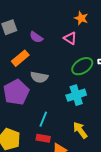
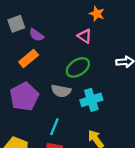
purple semicircle: (36, 37) -> (36, 35), moved
green ellipse: (82, 66) -> (78, 67), moved
gray semicircle: (39, 77) -> (61, 91), moved

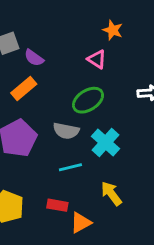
cyan cross: (91, 100) -> (105, 142), turned -30
cyan line: (54, 127) -> (70, 167), moved, turned 54

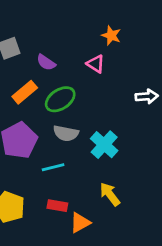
purple semicircle: (34, 58) -> (46, 62), moved
green ellipse: (88, 100) -> (60, 99), moved
cyan line: (70, 167) -> (53, 167), moved

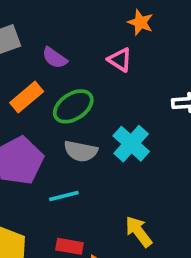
cyan cross: (104, 145) -> (131, 144), moved

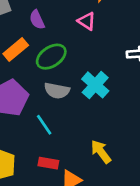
purple semicircle: (55, 58) -> (37, 20), turned 30
cyan line: (64, 196) -> (44, 125), turned 70

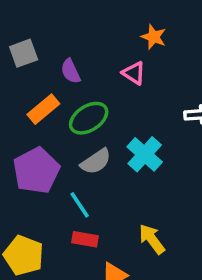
gray semicircle: (57, 91) -> (96, 162), turned -45
red rectangle: (48, 163) -> (85, 239), moved

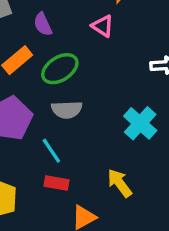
cyan cross: (145, 154) -> (140, 123), moved
gray semicircle: (96, 162) -> (67, 110), turned 32

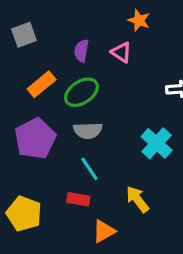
purple semicircle: (43, 24) -> (81, 51), moved, turned 35
cyan line: (51, 151) -> (89, 169), moved

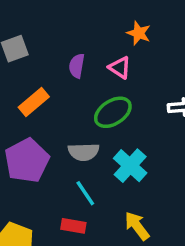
green ellipse: (81, 92) -> (113, 112), moved
cyan cross: (157, 143) -> (130, 166), moved

